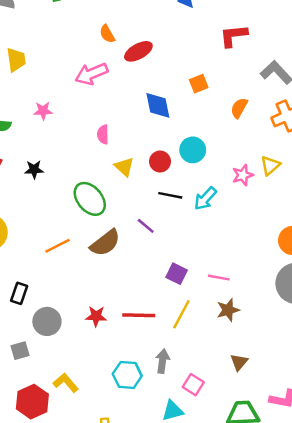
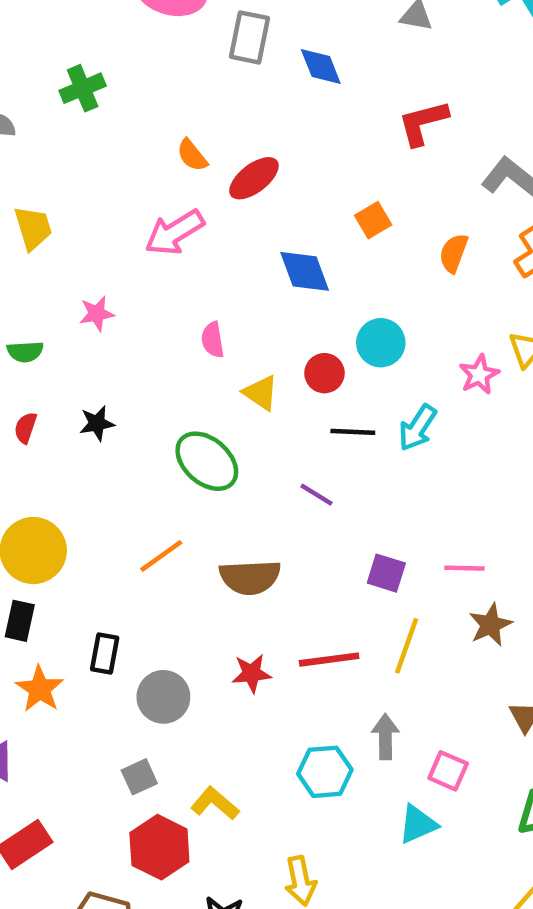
brown semicircle: (105, 243) -> (250, 577), moved, turned 44
gray square: (20, 351) -> (139, 777), moved

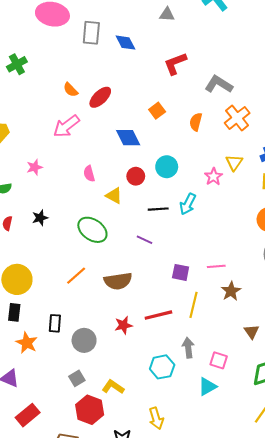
red circle: (324, 373) -> (136, 176), moved

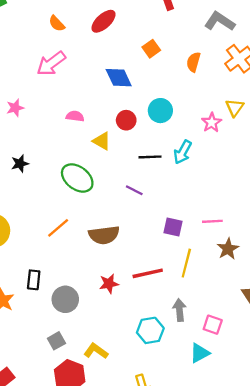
red ellipse: (100, 97) -> (104, 21), moved
pink semicircle: (89, 174) -> (75, 116), turned 112

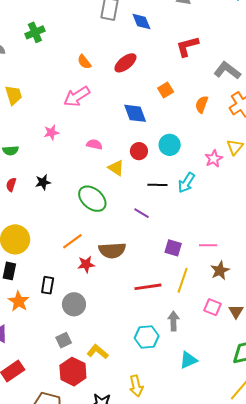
pink star: (15, 108) -> (51, 132), moved
red star: (109, 284) -> (86, 264), moved
pink square: (213, 325) -> (213, 307), moved

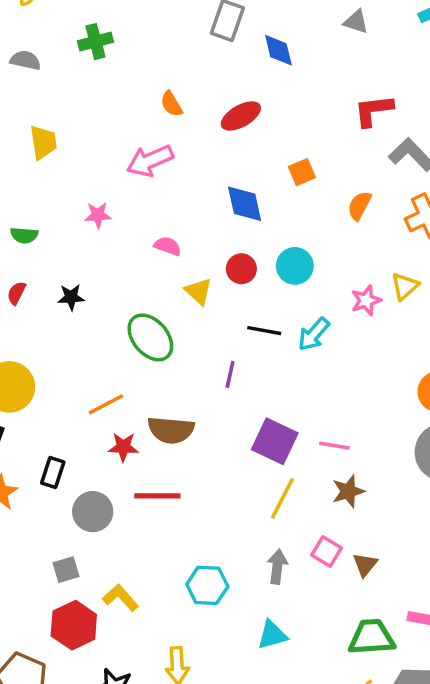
red L-shape: (187, 46) -> (373, 111), moved
purple line: (141, 213) -> (230, 374), turned 63
purple square: (173, 248) -> (275, 441), size x1.5
red line: (148, 287) -> (157, 496), moved
gray arrow: (173, 321) -> (277, 567), moved

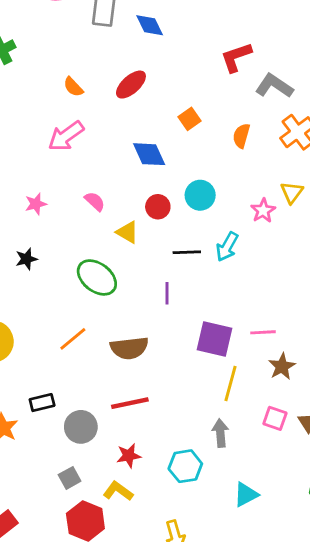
pink star: (98, 215) -> (36, 204), moved
pink semicircle: (168, 246) -> (95, 201), turned 35
red star: (123, 447) -> (129, 456), moved
black rectangle: (53, 473) -> (42, 403), turned 70
gray arrow: (277, 567) -> (220, 433), moved

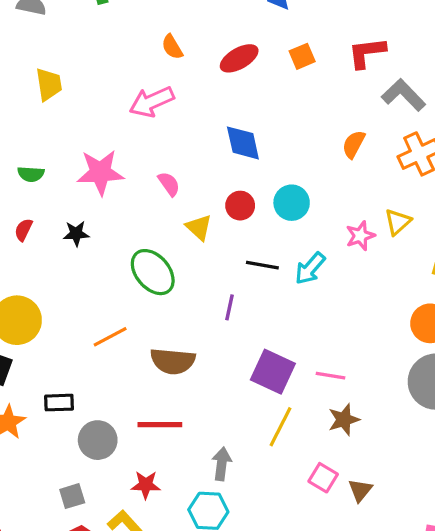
orange square: (190, 119) -> (302, 56), moved
pink star: (36, 204) -> (100, 172), size x1.8
gray arrow: (220, 433) -> (222, 464), moved

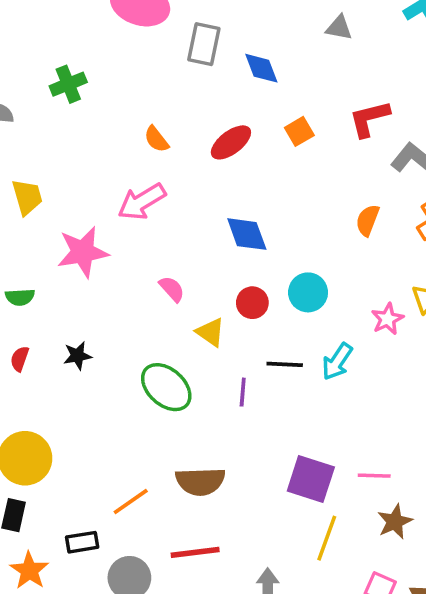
pink star: (100, 172) -> (83, 252), moved
purple line: (230, 307) -> (243, 392), moved
orange line: (110, 337) -> (131, 501), moved

